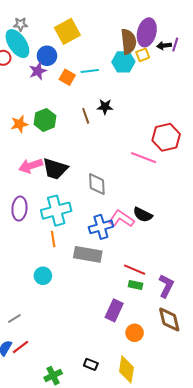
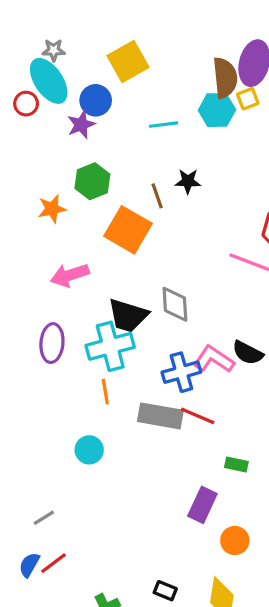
orange square: (67, 77) -> (128, 230), moved, size x1.8
green hexagon: (45, 120) -> (92, 181), moved
black trapezoid: (55, 169) -> (128, 316), moved
red line: (135, 270) -> (198, 416), moved

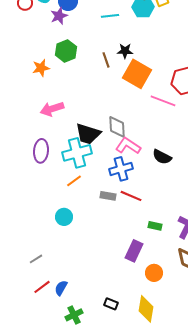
orange square: (128, 230) -> (137, 74), moved
pink L-shape: (214, 359) -> (128, 146), moved
orange line: (105, 392) -> (74, 181), turned 63
gray rectangle: (160, 416) -> (108, 196), size x0.6
blue semicircle: (29, 565) -> (61, 288), moved

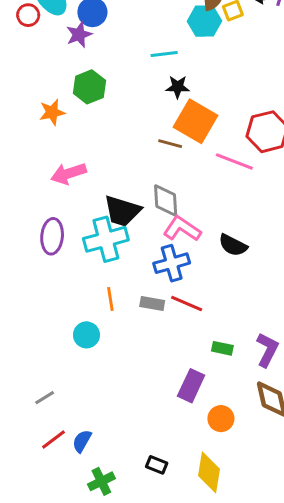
cyan line: (110, 16) -> (164, 54), moved
brown line: (106, 60) -> (170, 144), moved, turned -56
orange line: (74, 181) -> (110, 299), moved, turned -63

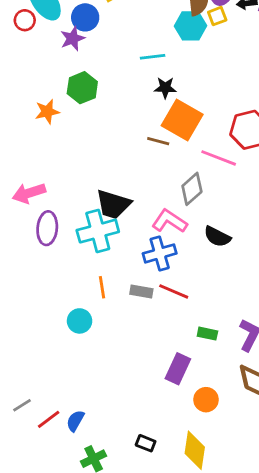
pink arrow: (69, 174) -> (29, 193), moved
gray diamond: (166, 200) -> (192, 189), moved, turned 52
gray line: (45, 398) -> (22, 405), moved

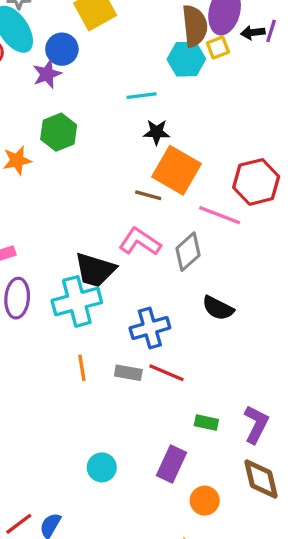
pink L-shape: (169, 221) -> (140, 242), moved
cyan circle: (80, 321) -> (102, 467), moved

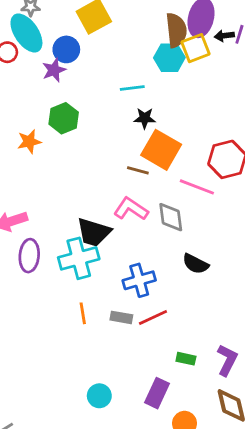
yellow square: (218, 47) -> (196, 48), size x1.5
gray diamond: (188, 252) -> (171, 217), turned -56
red line: (166, 373) -> (153, 317), turned -48

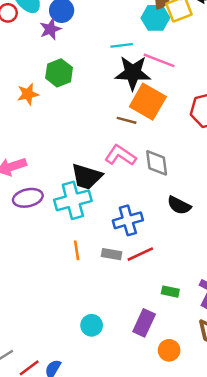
black star: (145, 118) -> (133, 73), size x1.8
pink line: (197, 187) -> (159, 60), moved
purple ellipse: (29, 256) -> (28, 198), turned 72

